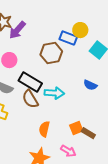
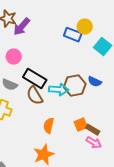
brown hexagon: (51, 53) -> (75, 86), moved
pink arrow: (68, 151) -> (94, 143), moved

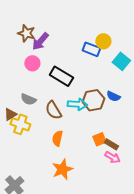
pink circle: (14, 57) -> (32, 63), moved
black rectangle: (35, 79) -> (61, 76), moved
orange semicircle: (49, 126) -> (57, 138), moved

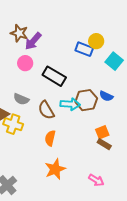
orange square: (99, 139) -> (102, 132), moved
pink arrow: (112, 157) -> (96, 180), moved

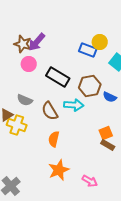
brown star: (19, 33) -> (23, 44), moved
brown hexagon: (86, 100) -> (90, 86), moved
pink arrow: (96, 180) -> (90, 181), moved

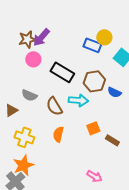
brown star: (23, 44) -> (27, 39), turned -30
yellow cross: (17, 125) -> (24, 137), moved
orange square: (106, 133) -> (93, 128), moved
orange star: (59, 170) -> (23, 165), moved

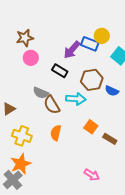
purple arrow: (41, 37) -> (72, 50), moved
black rectangle: (62, 72) -> (60, 71), size x0.7
gray semicircle: (29, 95) -> (41, 93), moved
orange square: (93, 128) -> (91, 127), turned -32

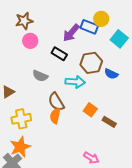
brown semicircle: (52, 105) -> (56, 102), moved
yellow cross: (22, 136) -> (21, 119), turned -30

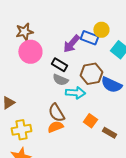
pink circle: (30, 41) -> (30, 52), size x1.5
blue semicircle: (111, 74) -> (111, 85), size x1.5
gray semicircle: (40, 76) -> (60, 80), moved
orange semicircle: (55, 116) -> (55, 127), turned 56

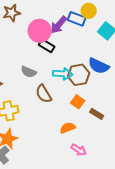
pink circle: (30, 52) -> (40, 31), moved
brown hexagon: (91, 74) -> (79, 75), moved
gray semicircle: (60, 80) -> (29, 72), moved
orange semicircle: (55, 127) -> (68, 128), moved

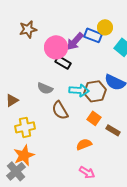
pink arrow: (79, 150) -> (87, 172), moved

